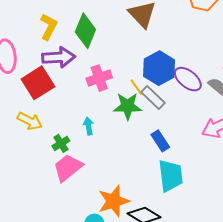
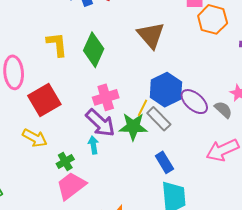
yellow L-shape: (49, 27) -> (57, 44), turned -36
purple arrow: (59, 57) -> (100, 123), moved, turned 44
yellow line: (136, 87) -> (142, 108), turned 60

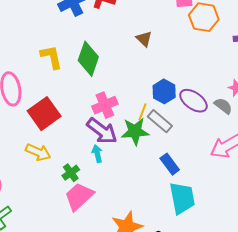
brown triangle: (151, 35) -> (144, 39), size x0.6
blue hexagon: (166, 90) -> (164, 91), size x0.7

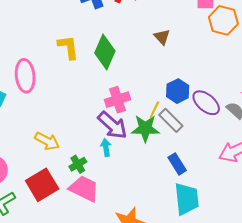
red square: (44, 114) -> (42, 185), moved
pink trapezoid: (79, 196) -> (84, 189), turned 64

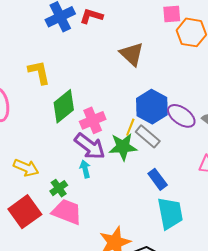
brown triangle: (162, 37) -> (132, 54), size x1.5
green diamond: (105, 52) -> (64, 106), moved, turned 32
blue hexagon: (178, 91) -> (152, 107), size x1.4

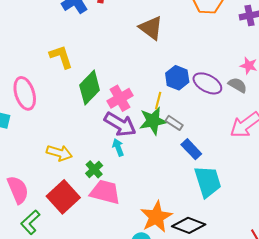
blue hexagon: (152, 107) -> (177, 78), size x0.7
gray rectangle: (148, 136) -> (174, 123), moved, size x0.7

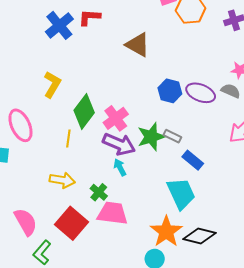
yellow L-shape: (61, 57) -> (52, 84), turned 56
yellow line: (158, 101) -> (68, 139), moved
cyan trapezoid: (208, 181) -> (181, 194), moved

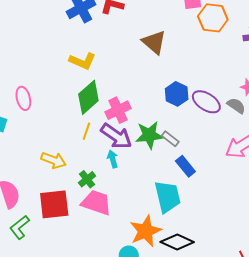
yellow L-shape: (52, 84) -> (83, 61), moved, turned 72
pink ellipse: (20, 125) -> (23, 98), size x0.7
yellow line: (68, 139) -> (86, 131), moved
red square: (72, 223) -> (54, 204), turned 32

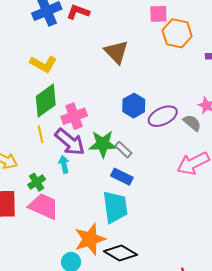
purple ellipse: (206, 102) -> (163, 116), turned -64
yellow line: (86, 131) -> (41, 134), turned -36
blue rectangle: (185, 166) -> (122, 177), moved, turned -30

